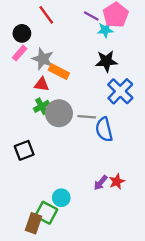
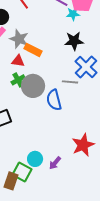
gray line: (87, 117) -> (70, 82), moved
blue semicircle: (104, 129) -> (54, 100), moved
red star: (117, 182) -> (83, 145), size x1.6
purple arrow: (101, 183) -> (55, 163), moved

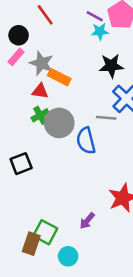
cyan star: (73, 14) -> (100, 31), moved
cyan circle: (35, 159) -> (68, 256), moved

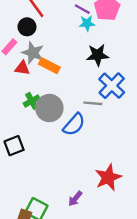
black circle: (19, 35) -> (27, 27), moved
red triangle: (40, 91) -> (22, 68), moved
blue semicircle: (86, 141) -> (74, 124), turned -125

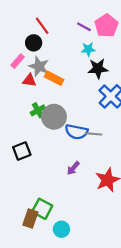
cyan star: (87, 23) -> (88, 49), moved
gray line: (93, 103) -> (94, 134), moved
blue semicircle: (74, 124) -> (76, 132), turned 60
purple arrow: (75, 199) -> (73, 168), moved

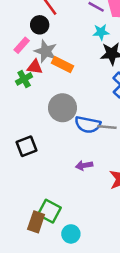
green cross: (38, 110) -> (24, 79), moved
purple arrow: (73, 168) -> (84, 165), turned 40

